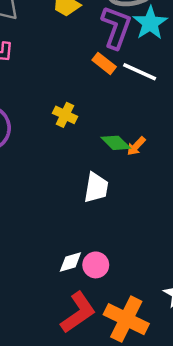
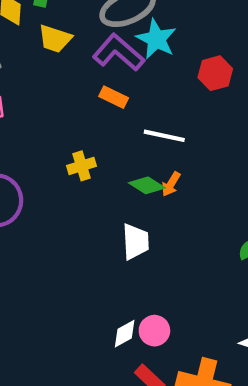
purple L-shape: (116, 27) -> (118, 53), turned -57
white line: (140, 72) -> (164, 136), moved
yellow cross: (65, 115) -> (82, 166), turned -30

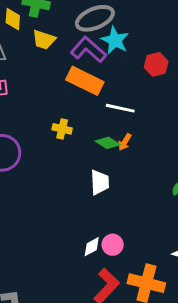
orange rectangle: (114, 97) -> (85, 81), size x1.8
yellow cross: (82, 166) -> (62, 129), turned 30

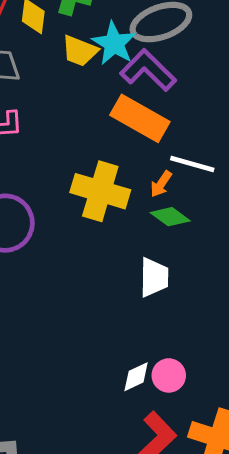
cyan star: (115, 40) -> (114, 43), moved
yellow cross: (62, 129) -> (100, 191), size x1.8
orange arrow: (125, 142) -> (161, 184), moved

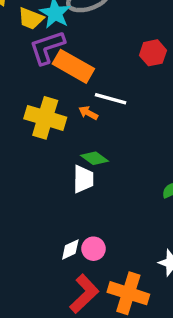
purple L-shape: (148, 70) -> (47, 47), moved, turned -63
orange arrow: (161, 184) -> (88, 113), turned 84
green diamond: (170, 217) -> (94, 158), moved

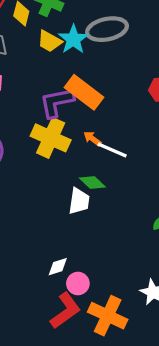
purple L-shape: (47, 47) -> (57, 102), moved
white line: (111, 99) -> (112, 150), moved
pink circle: (94, 249) -> (78, 283), moved

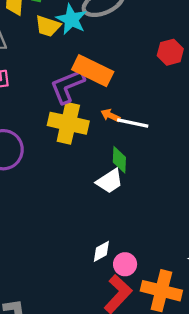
green diamond: (92, 183) -> (119, 160), turned 60
white trapezoid: (79, 201) -> (110, 181), turned 60

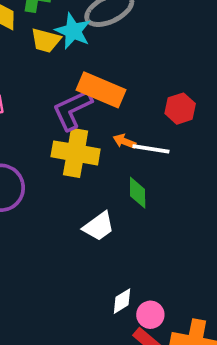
red hexagon: (170, 52) -> (180, 109), moved
white trapezoid: (110, 181) -> (99, 226), moved

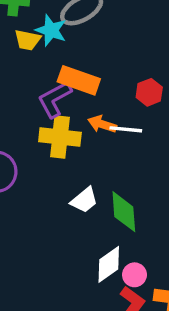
orange arrow: (124, 141) -> (102, 124), size x1.4
green diamond: (138, 193) -> (124, 212), moved, size x1.5
white diamond: (122, 301) -> (109, 264), size x1.6

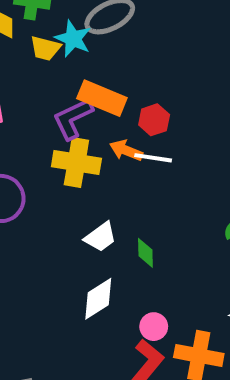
red hexagon: (149, 92) -> (154, 120), moved
green diamond: (124, 212) -> (145, 253), size x0.6
white diamond: (109, 264) -> (98, 299), moved

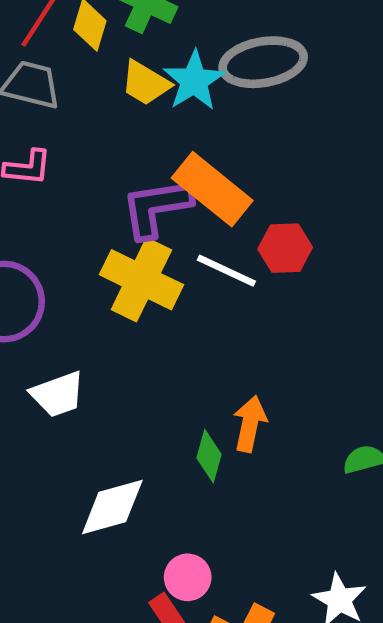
orange arrow: (126, 150) -> (250, 424), moved, turned 64
white line: (153, 158) -> (226, 271), moved
white trapezoid: (100, 237) -> (58, 394), moved

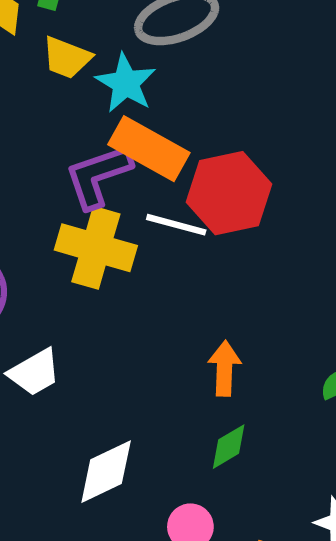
cyan star: (194, 81) -> (126, 83), moved
red hexagon: (285, 248) -> (229, 193), size x1.6
green diamond: (209, 456) -> (229, 447), moved, turned 54

